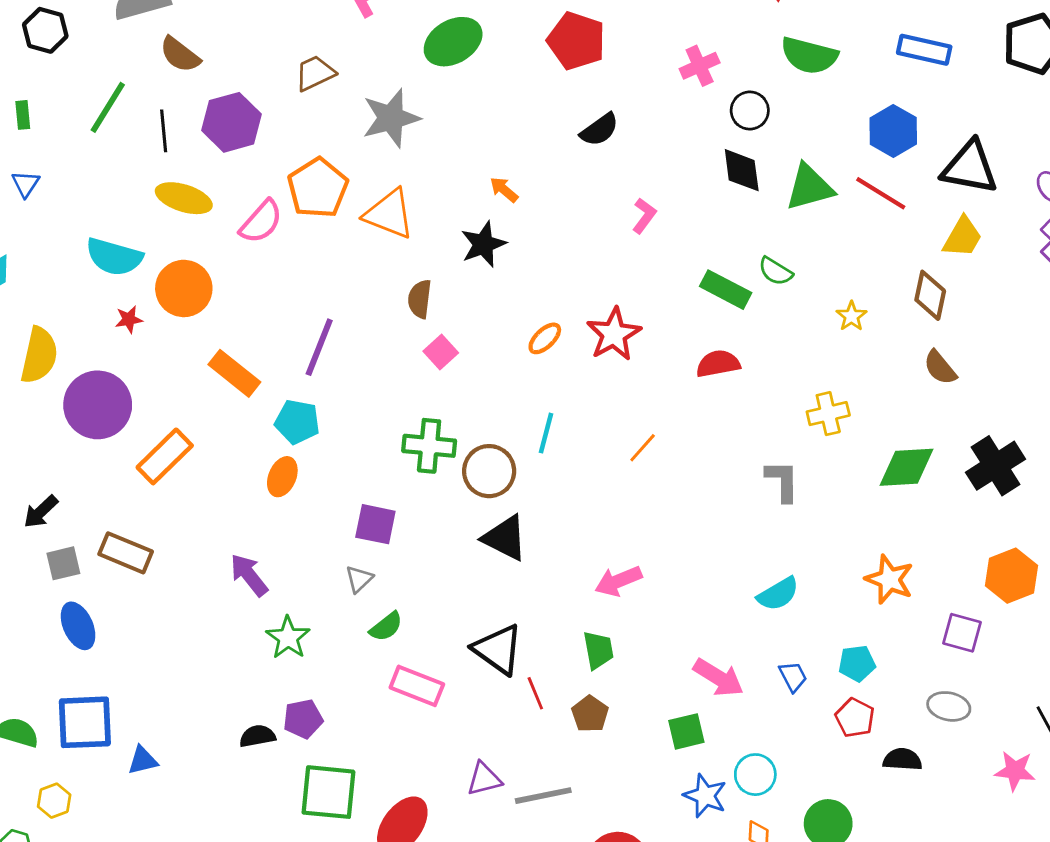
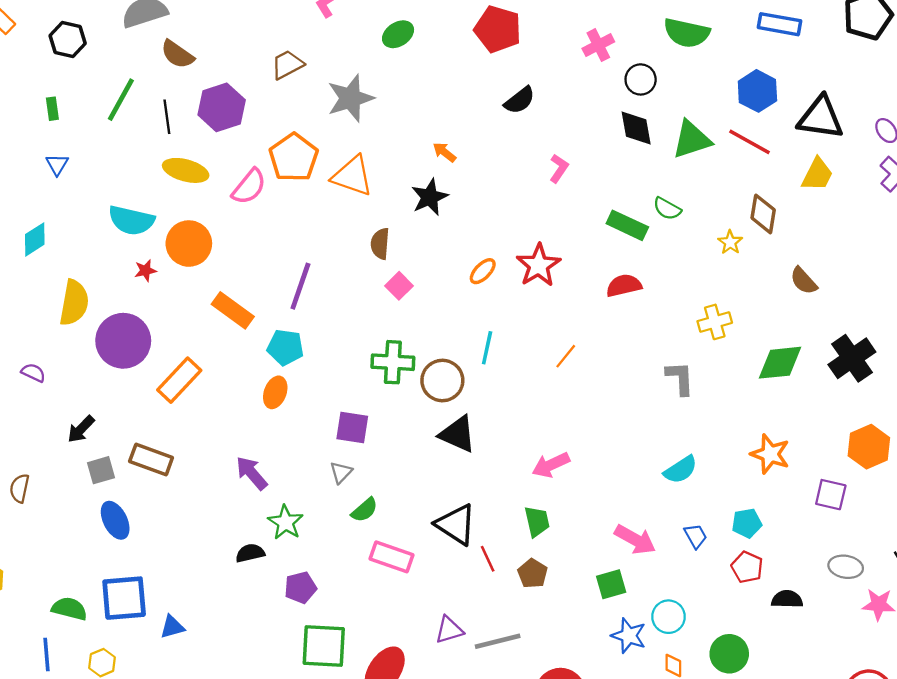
green ellipse: (453, 42) -> (398, 34), size x0.7
brown diamond: (930, 295) -> (763, 214), moved
gray ellipse: (949, 706) -> (846, 567), moved
black semicircle: (257, 736) -> (250, 553), moved

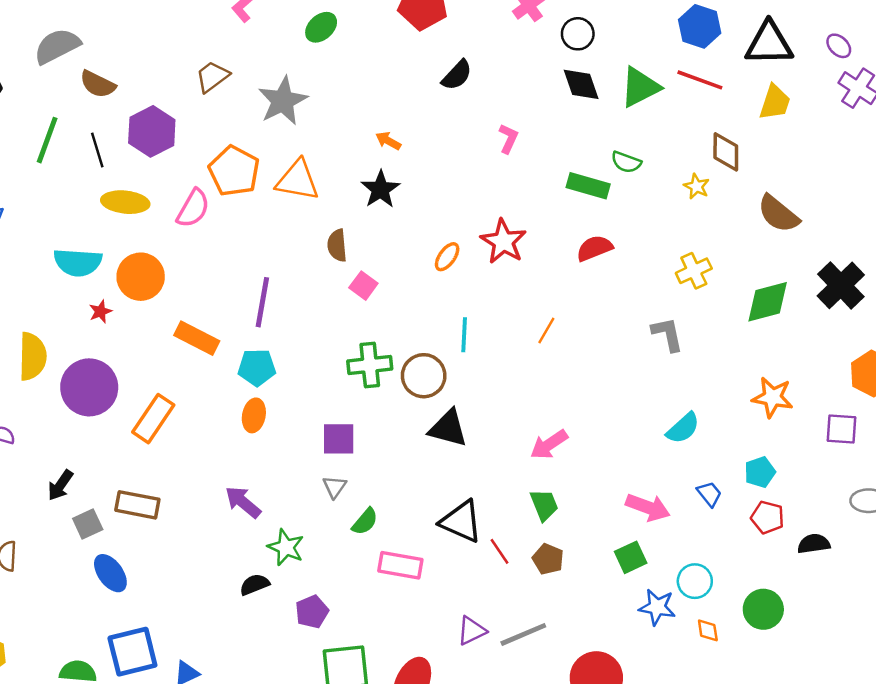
brown semicircle: (804, 281) -> (778, 214), size x1.4

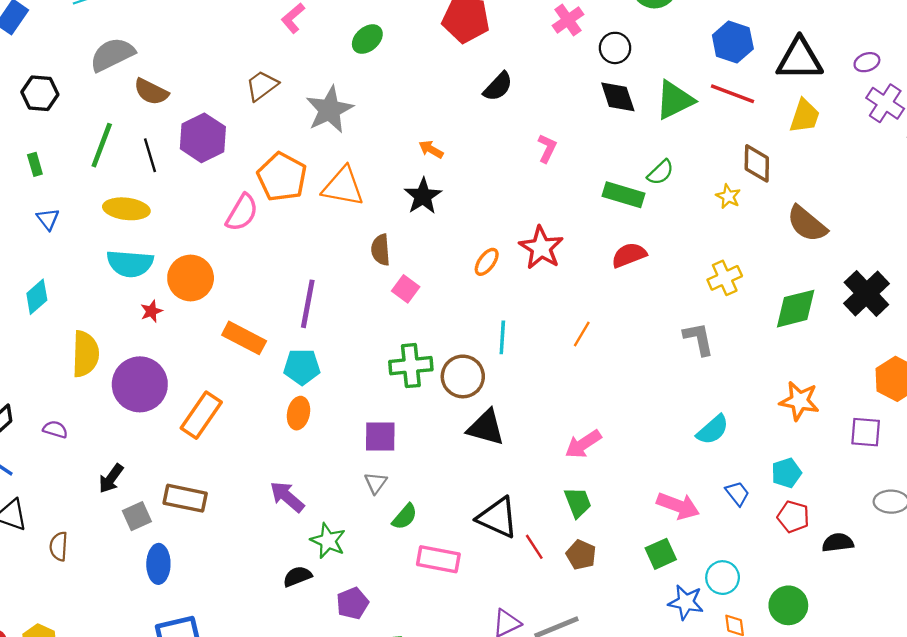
purple ellipse: (839, 46) -> (867, 62), turned -65
green semicircle: (626, 162) -> (661, 172), turned -64
yellow ellipse: (125, 202) -> (126, 209), moved
blue ellipse: (110, 573) -> (158, 564), turned 36

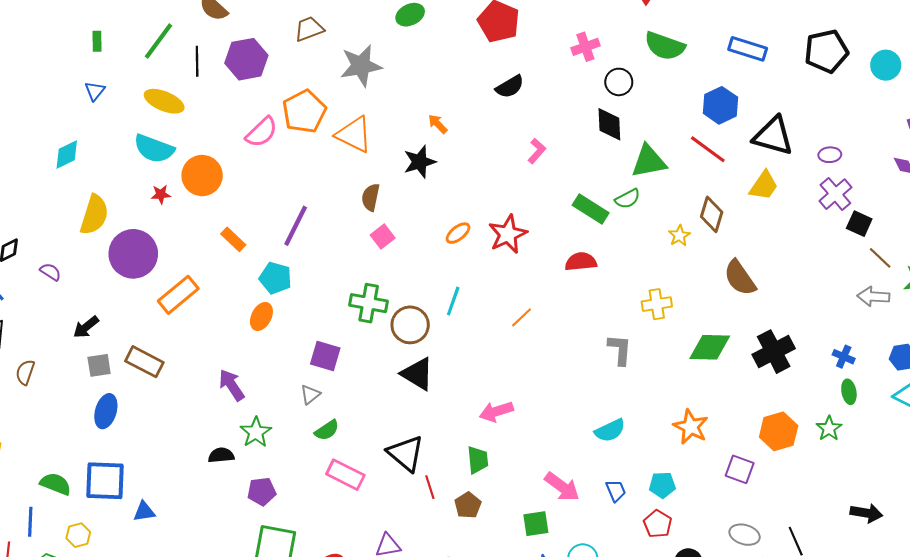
green triangle: (675, 100) -> (649, 161), moved
orange rectangle: (244, 338) -> (233, 239), size x0.7

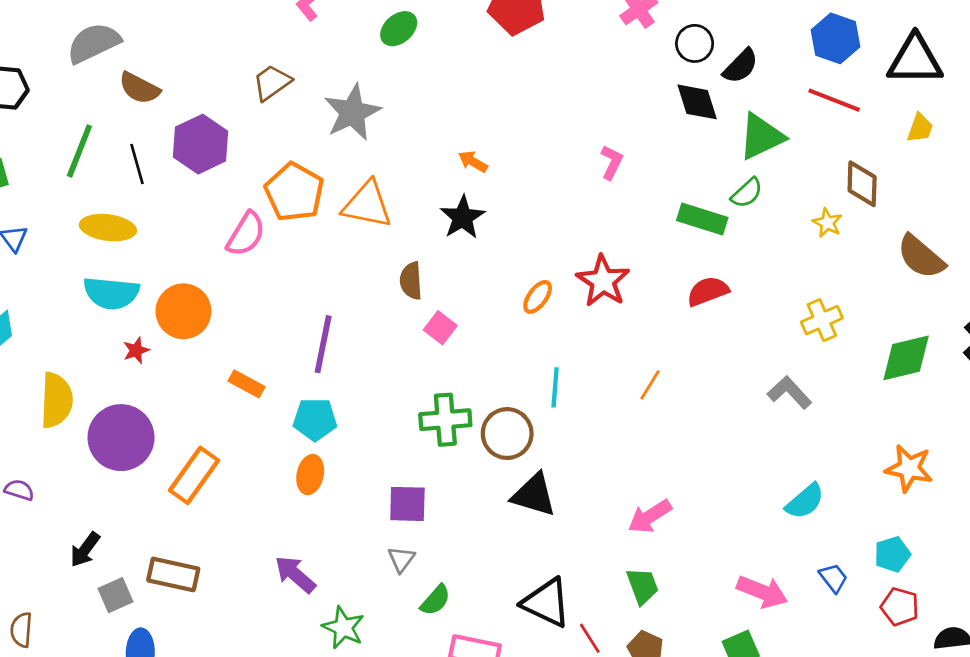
black semicircle: (510, 87) -> (741, 66), moved
yellow trapezoid: (764, 186) -> (920, 128), size x0.7
gray L-shape: (620, 350) -> (790, 392), turned -32

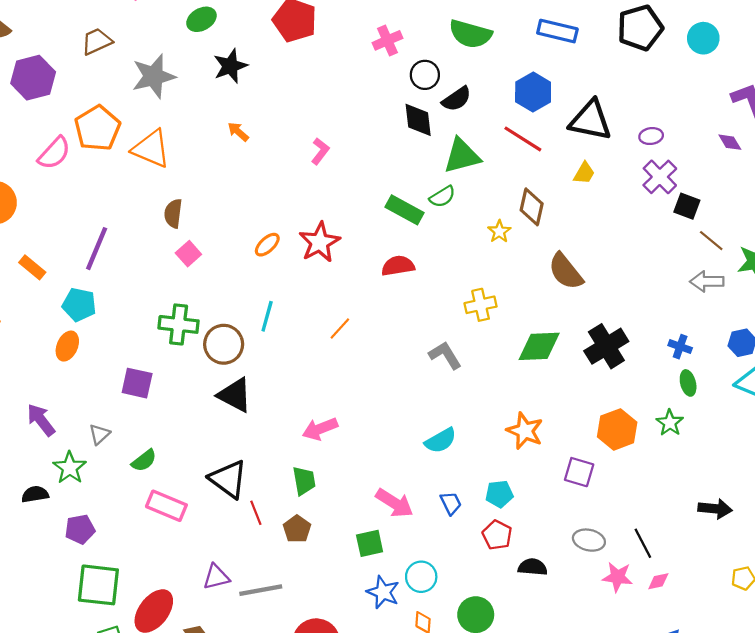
pink L-shape: (612, 162) -> (320, 151), moved
black star: (463, 217) -> (230, 66), moved
gray triangle: (401, 559) -> (99, 434), moved

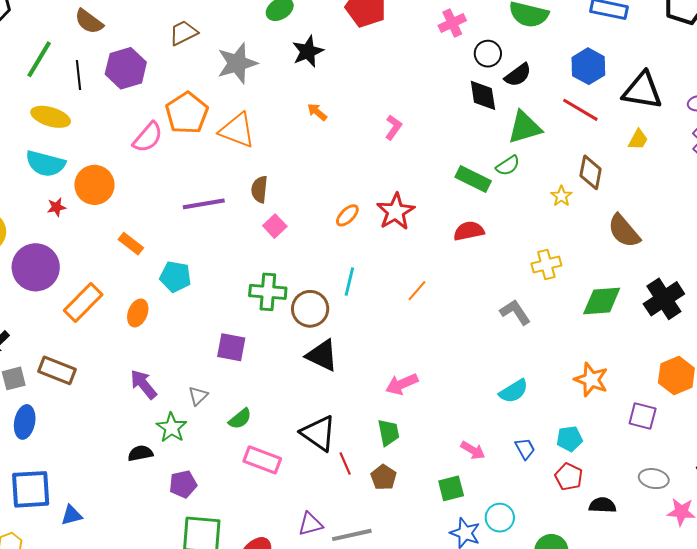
purple line: (97, 249) -> (204, 204), moved, turned 60
orange ellipse: (67, 346) -> (138, 313), moved
pink arrow: (394, 503) -> (473, 450), size x0.7

